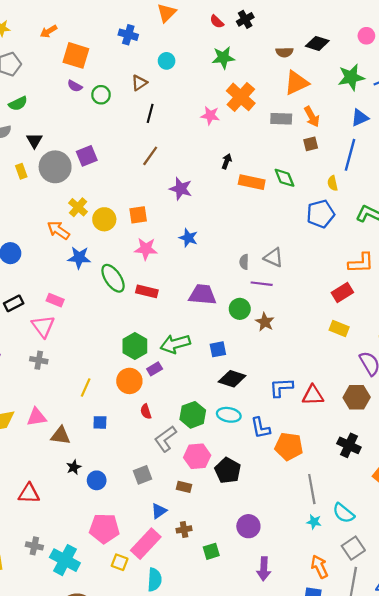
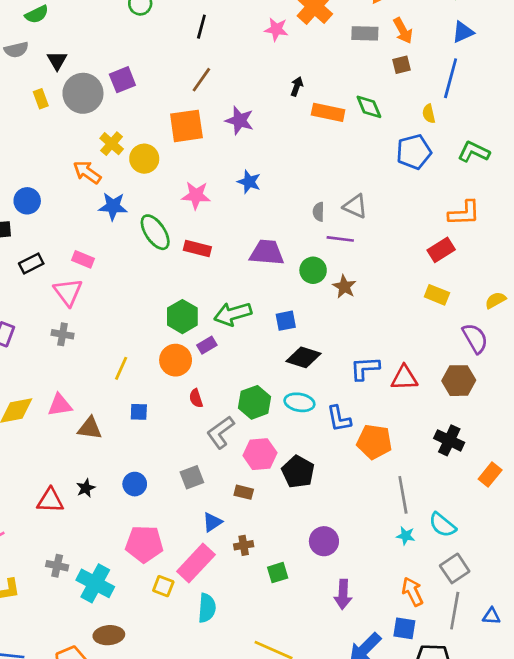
orange square: (138, 215) -> (186, 126), moved, size x1.5
black star: (74, 467) -> (86, 488), moved

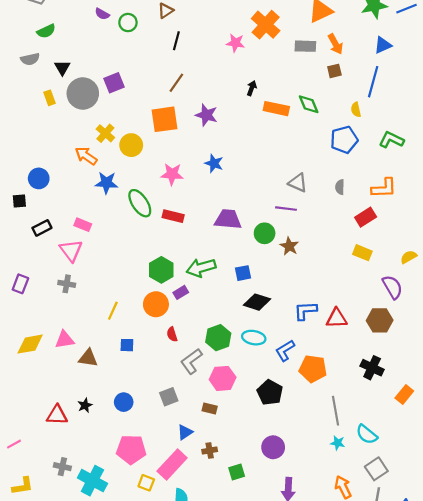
gray semicircle: (319, 212) -> (340, 187), moved
blue L-shape: (339, 419) -> (285, 350), turned 70
black pentagon: (298, 472) -> (270, 392), moved

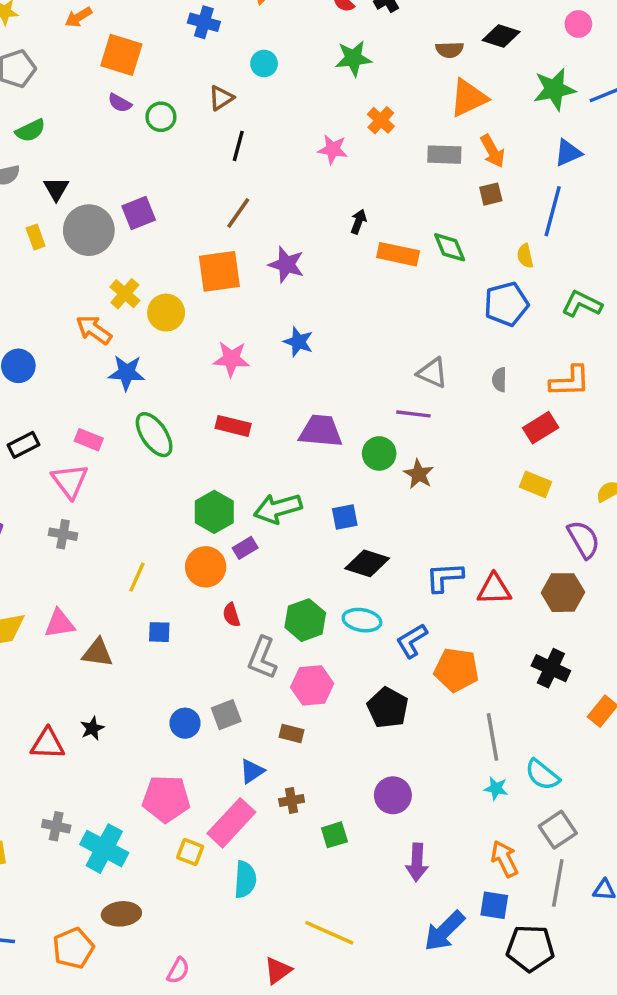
orange cross: (266, 25) -> (381, 120), size x0.6
green ellipse: (140, 203) -> (154, 435), moved
gray L-shape: (191, 361) -> (262, 658), turned -32
blue circle: (124, 402) -> (185, 723), moved

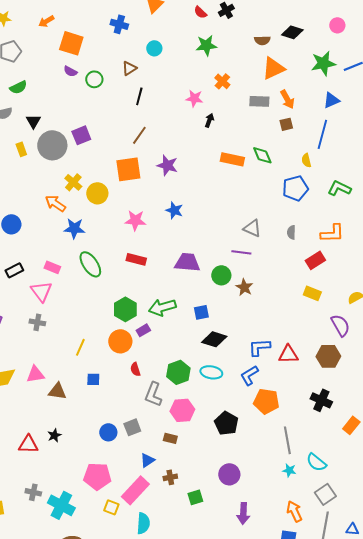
black arrow: (359, 222) -> (209, 120), moved
blue L-shape: (412, 641) -> (249, 375), moved

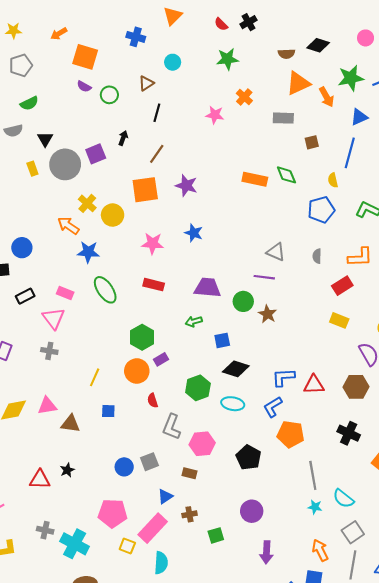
orange arrow: (287, 99) -> (327, 97), moved
black arrow: (209, 120) -> (123, 138), moved
green arrow: (162, 307) -> (194, 321), moved, size x0.6
green hexagon: (178, 372) -> (198, 388), moved

